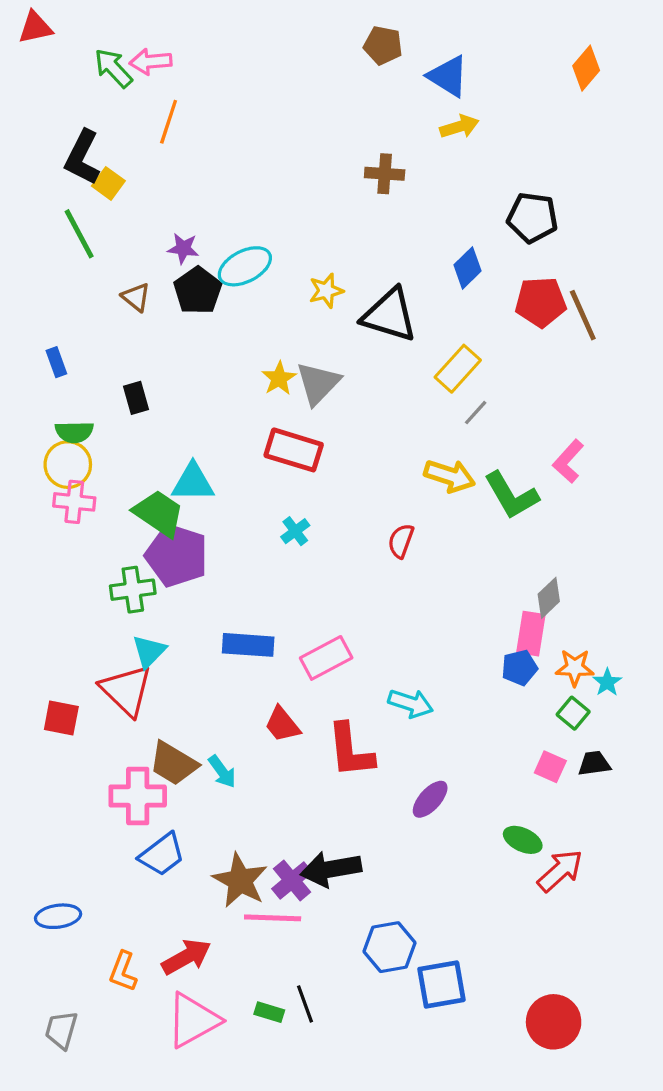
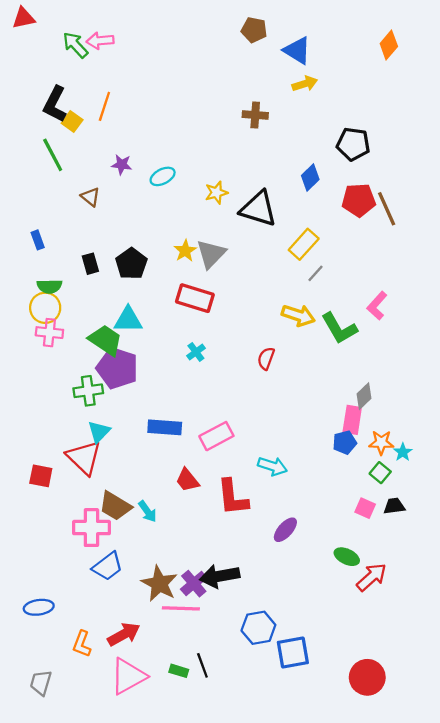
orange line: (169, 122) -> (104, 106), moved
cyan ellipse: (245, 266) -> (163, 176), size x0.7
black pentagon: (198, 291) -> (131, 264), moved

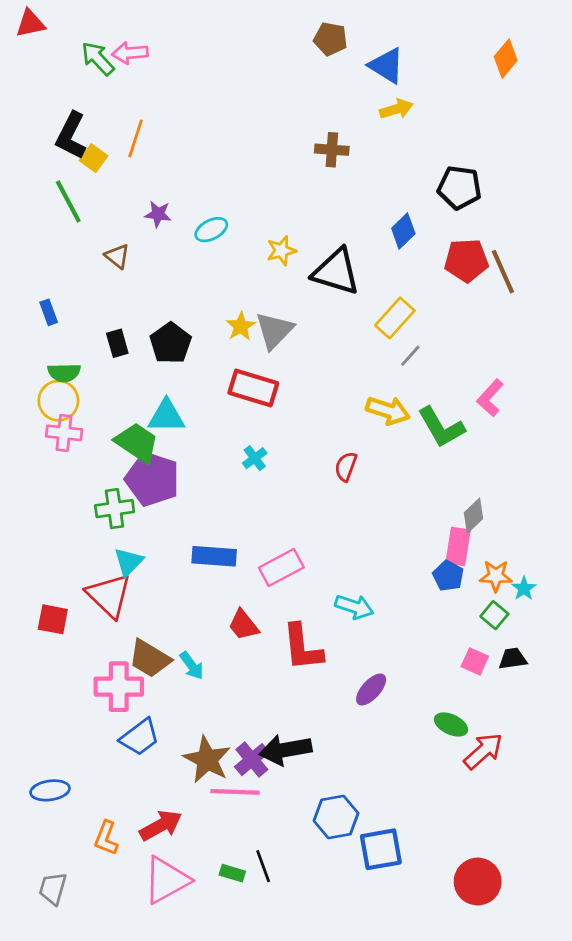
blue pentagon: (345, 442) -> (448, 576), turned -30

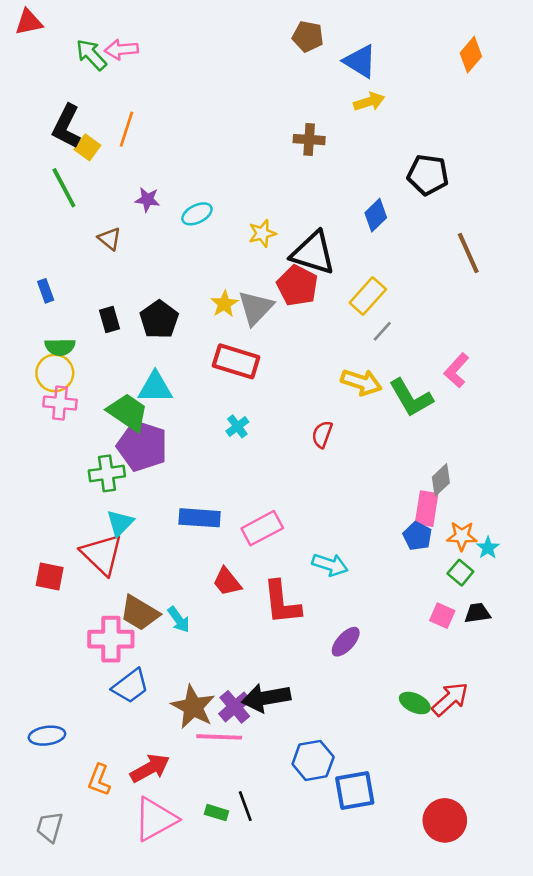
red pentagon: (466, 260) -> (297, 286), moved, turned 30
green ellipse: (451, 725) -> (415, 703), moved

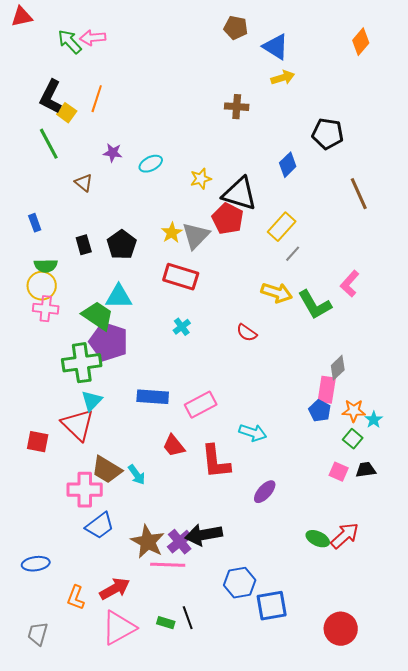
red semicircle: (322, 434) -> (247, 333), turned -75
green cross: (107, 473) -> (82, 363), size x1.4

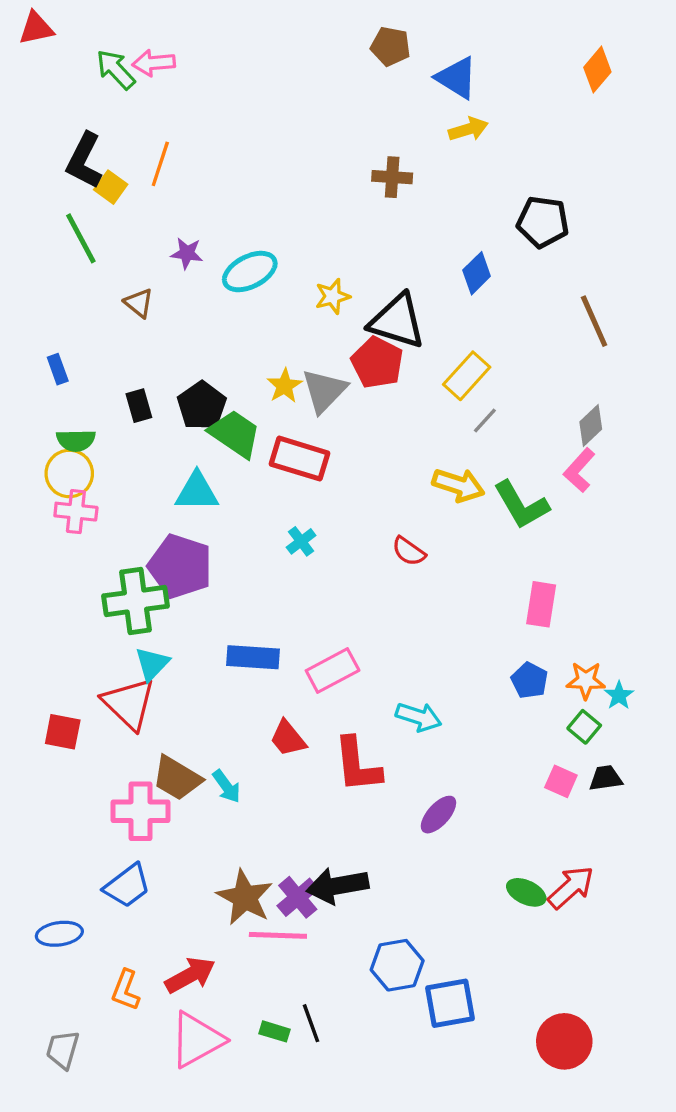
cyan ellipse: (151, 164) -> (250, 272), size x1.4
green trapezoid: (98, 316) -> (235, 434), moved
gray diamond: (338, 368) -> (591, 425), moved
pink rectangle: (327, 390) -> (541, 604), moved
blue trapezoid: (100, 526) -> (127, 886), moved

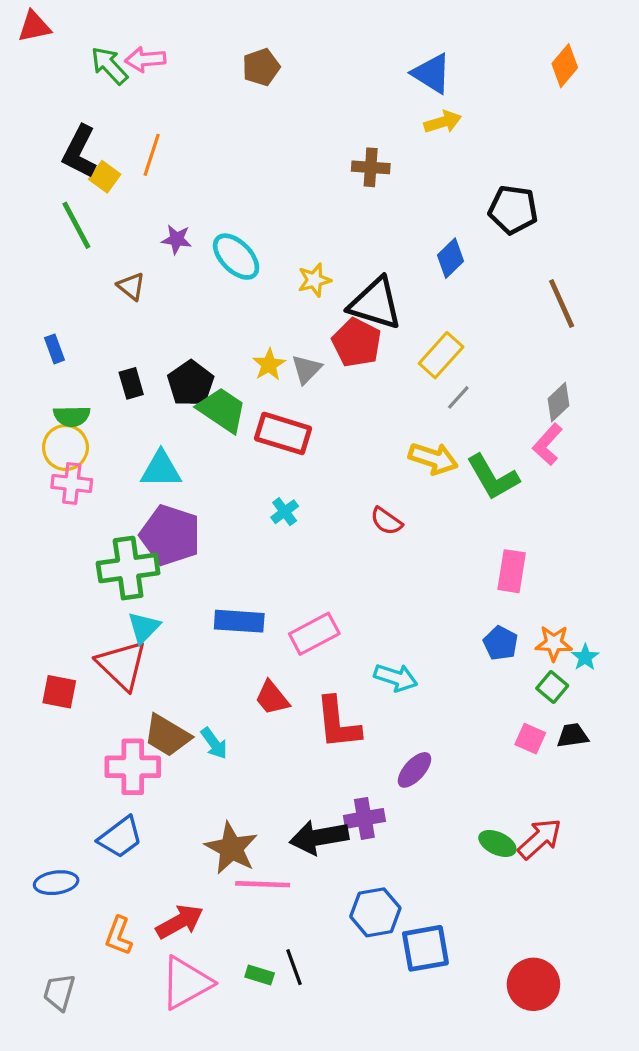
brown pentagon: (390, 46) -> (261, 67), moved, turned -30
cyan ellipse: (250, 272) -> (236, 257), turned 72
gray triangle: (324, 391) -> (306, 369), size x0.7
cyan triangle: (197, 492) -> (161, 469), moved
purple cross: (298, 897) -> (364, 818), moved, turned 30

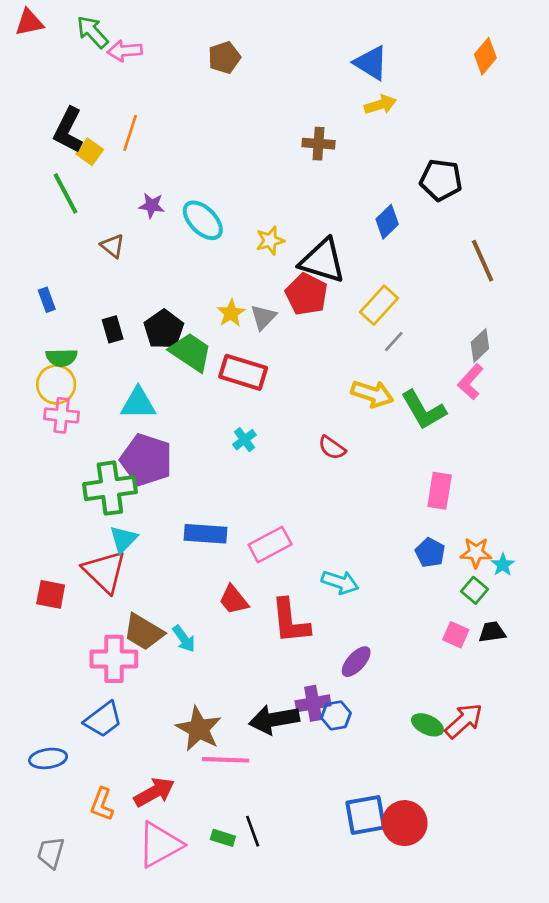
green arrow: (109, 66) -> (92, 32), moved
blue hexagon: (375, 912) -> (336, 715), moved, size x0.7
red circle: (533, 984) -> (405, 823), moved

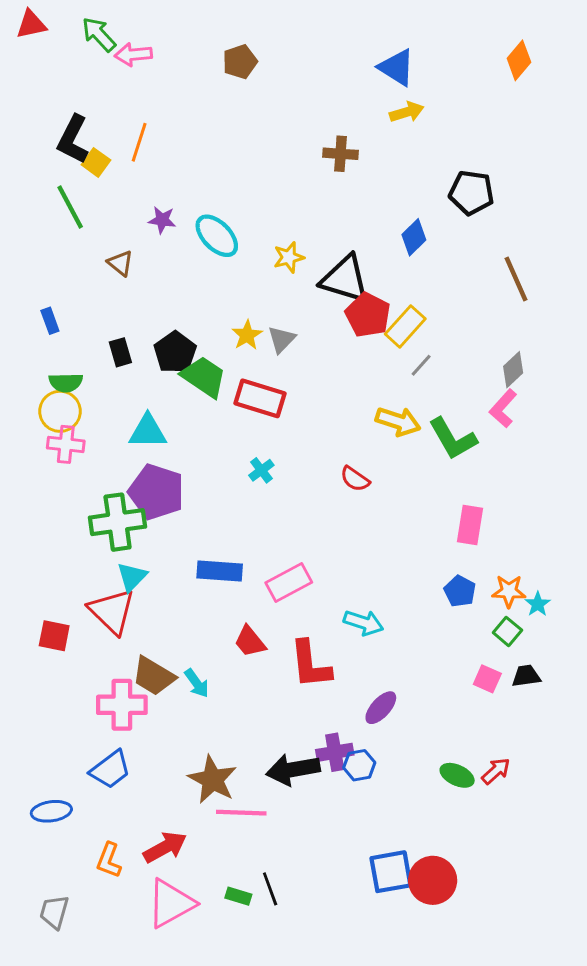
red pentagon: (306, 294) -> (368, 315), moved
red arrow: (464, 721) -> (496, 771), size x0.7

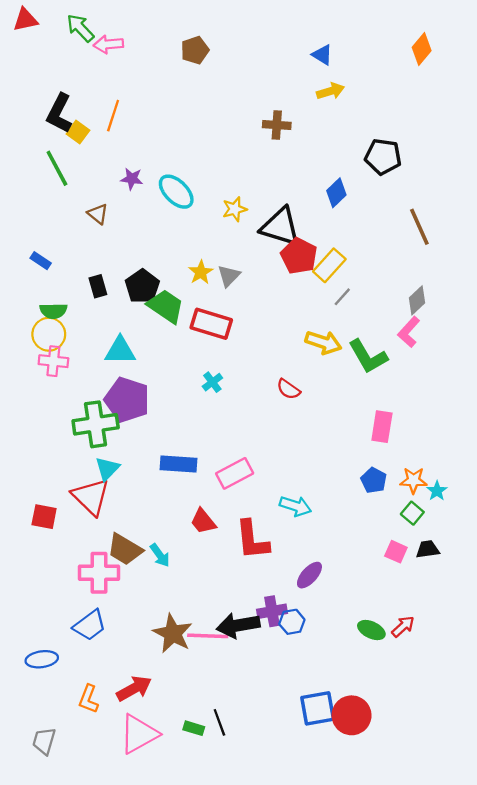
blue triangle: (397, 67) -> (322, 55), size x0.7
blue rectangle: (50, 321) -> (41, 261), turned -36
pink line: (241, 813) -> (208, 636), moved

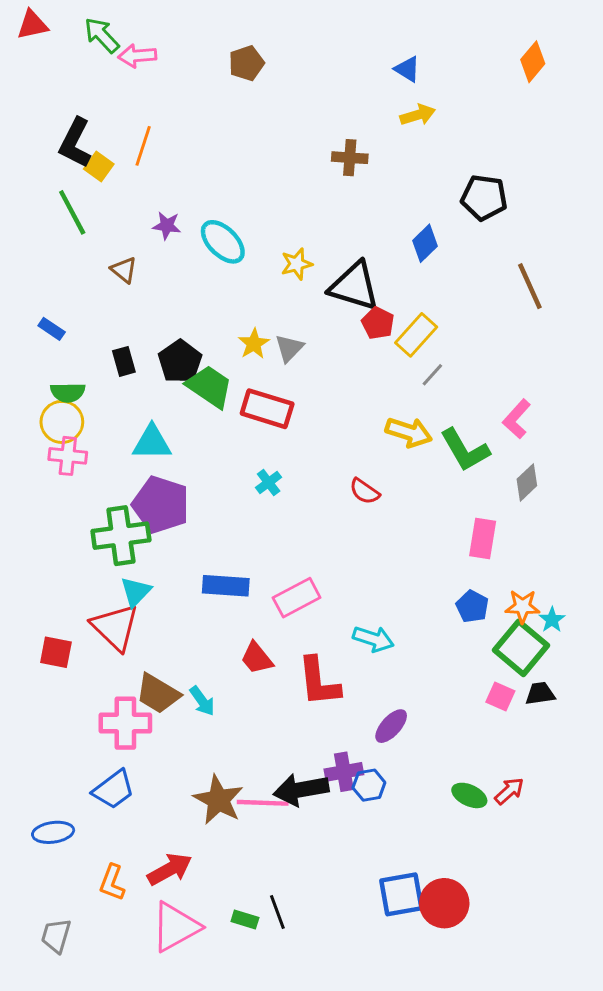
red pentagon: (299, 256) -> (378, 323), size x0.7
gray diamond: (417, 300) -> (527, 482), moved
green square: (412, 513) -> (521, 648), size x1.8

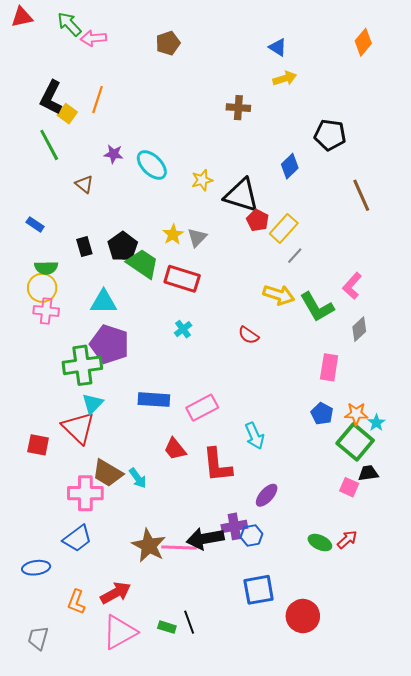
cyan arrow: (373, 639) -> (255, 436), turned 48
pink square: (500, 697) -> (349, 487), moved
blue square: (401, 894) -> (259, 590), moved

